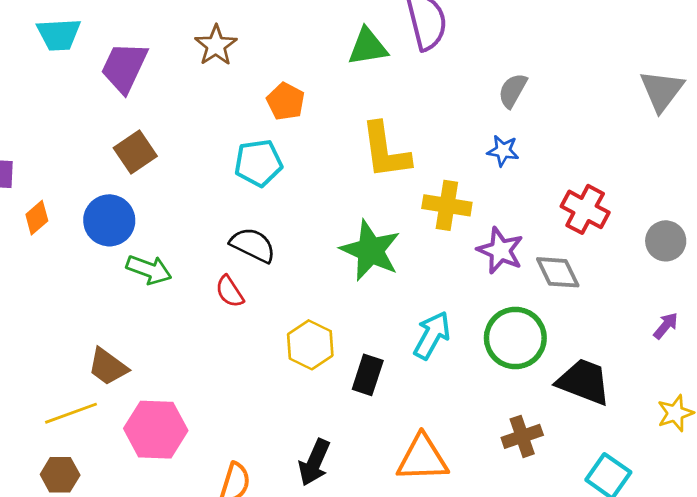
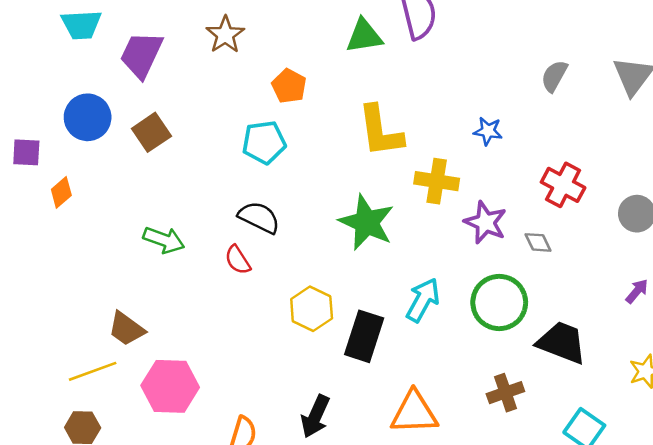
gray semicircle: (513, 91) -> (554, 76), moved
blue circle: (109, 220) -> (88, 117), moved
gray diamond: (558, 272) -> (538, 242), size x0.7
black rectangle: (368, 375) -> (364, 336), size x1.4

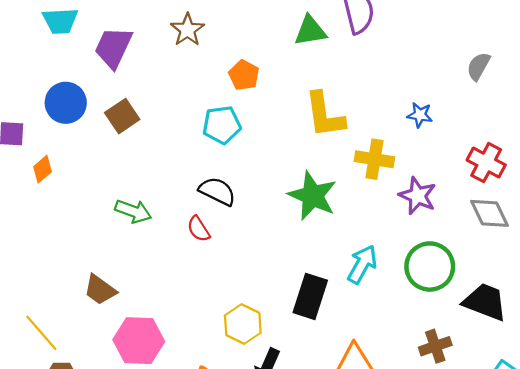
gray diamond: (538, 242) -> (489, 213), moved, size x1.6
yellow hexagon: (312, 309) -> (243, 324), moved
yellow line: (93, 371) -> (41, 333), moved, turned 69

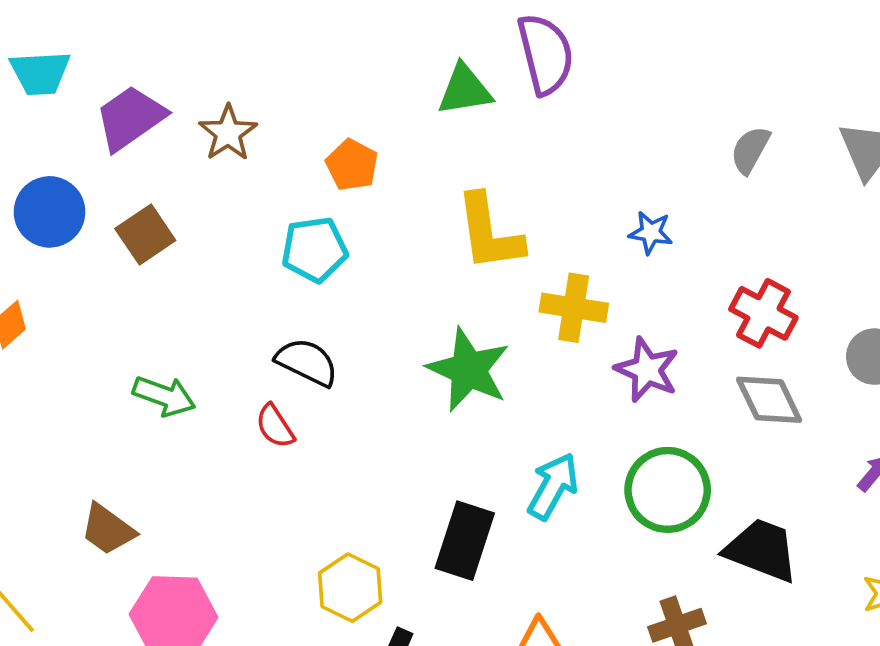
brown star: (187, 30) -> (228, 133), moved
purple trapezoid: (113, 47) -> (130, 118), turned 30

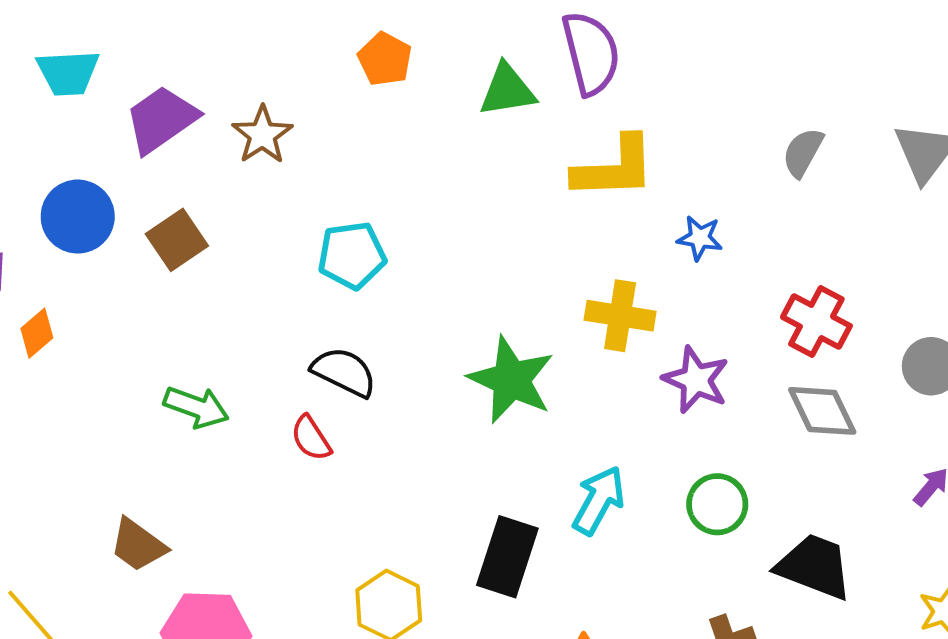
orange pentagon: (352, 165) -> (385, 59), moved
yellow L-shape: (489, 233) -> (614, 168), moved, turned -84
green circle: (668, 490) -> (717, 504), size x0.7

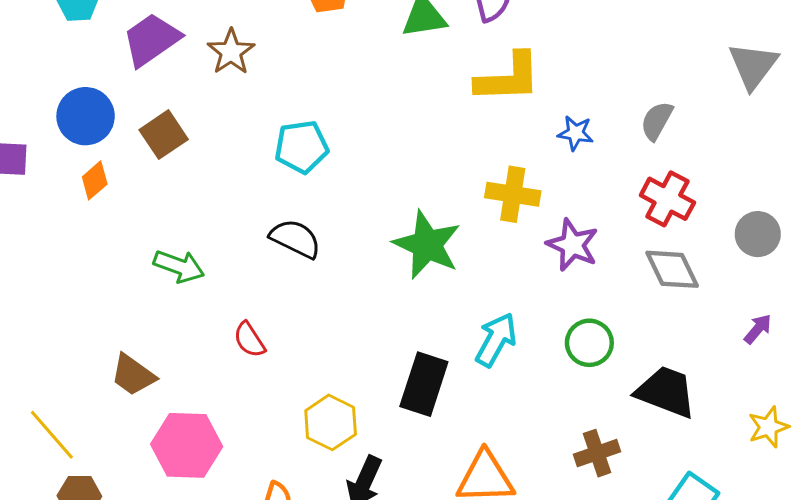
gray semicircle: (803, 152) -> (657, 121), moved
orange diamond: (37, 333) -> (95, 180), moved
red semicircle: (311, 438) -> (249, 340), moved

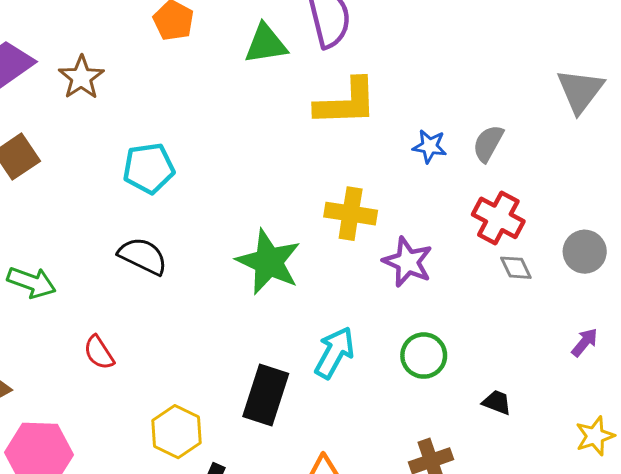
blue star: (576, 133) -> (430, 146), moved
gray diamond: (672, 269) -> (516, 268), moved, size x0.6
black trapezoid: (666, 392) -> (497, 402), size x0.5

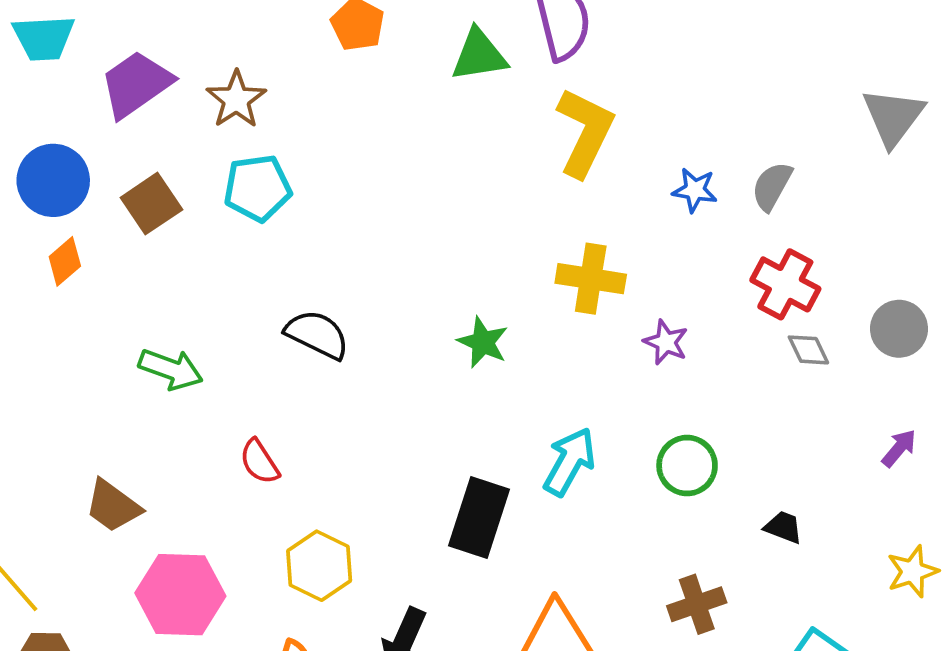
yellow L-shape: (346, 102) -> (585, 132), turned -62
cyan pentagon: (149, 168) -> (257, 188), moved
green star: (269, 262) -> (483, 342), size x0.6
purple star: (408, 262) -> (666, 342), size x0.7
yellow hexagon: (176, 432) -> (319, 566), moved

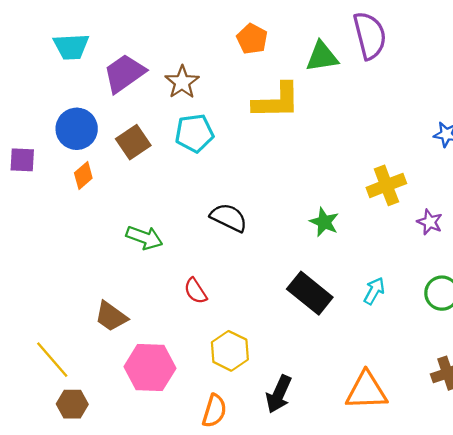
yellow L-shape: (585, 132) -> (276, 101), moved, turned 63
yellow cross: (591, 279) -> (386, 185), turned -30
cyan arrow: (570, 462) -> (374, 291), size x0.7
black rectangle: (479, 518) -> (310, 293), moved, turned -69

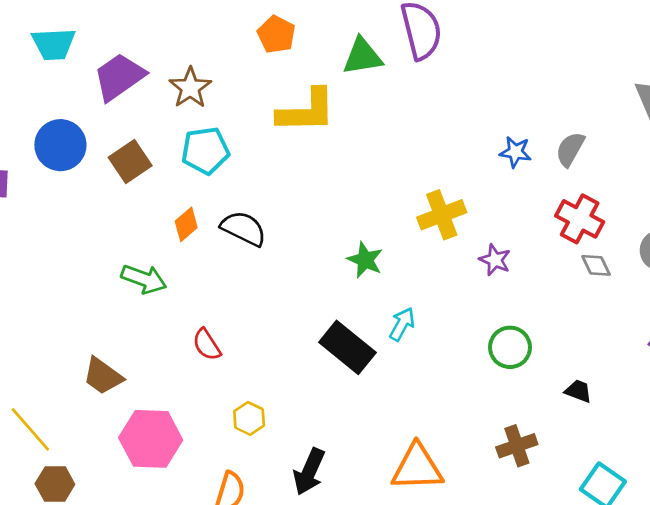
orange diamond: (83, 175) -> (186, 224), moved
black semicircle: (229, 218) -> (244, 228), moved
cyan arrow: (374, 291) -> (402, 324), moved
yellow hexagon: (230, 351) -> (249, 418), size x0.7

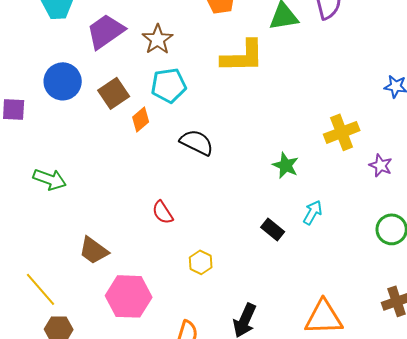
orange diamond: (186, 224) -> (141, 119), moved
green arrow: (144, 279) -> (50, 179), moved
red semicircle: (207, 345) -> (163, 212), moved
black rectangle: (347, 347) -> (273, 229), size x0.6
yellow hexagon: (249, 418) -> (201, 262), moved

